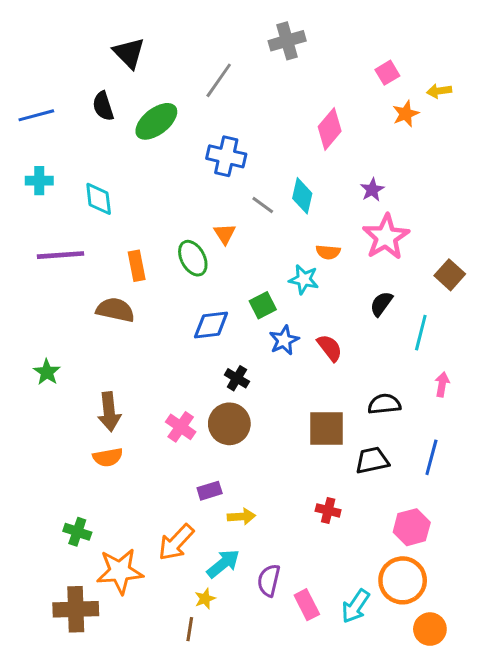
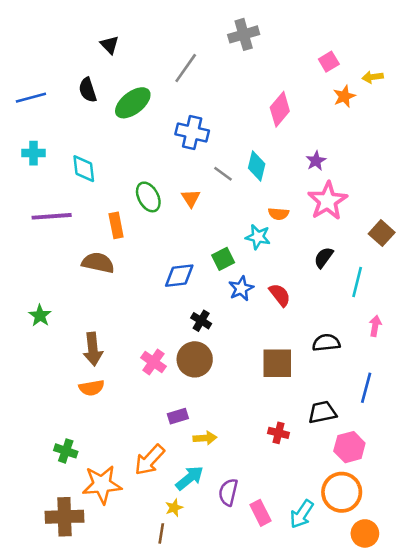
black triangle: (129, 53) -> (110, 45), size x0.7
green ellipse: (193, 258) -> (148, 197), moved
black trapezoid: (372, 460) -> (322, 412), moved

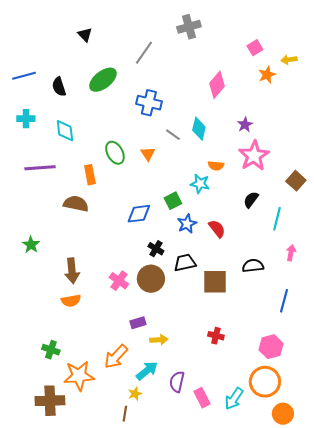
black semicircle: (88, 90) -> (59, 87), moved
black trapezoid: (322, 412) -> (185, 263), moved

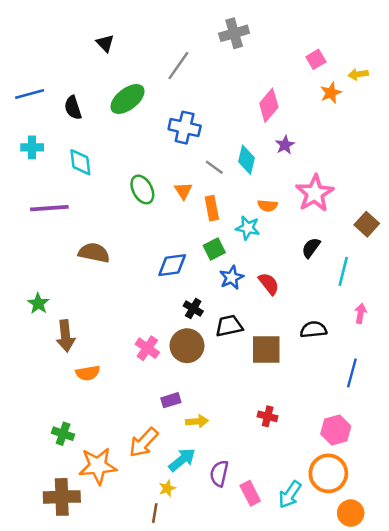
purple star: (245, 125) -> (285, 145), moved
orange rectangle: (90, 175) -> (212, 208), moved
brown arrow: (72, 271) -> (66, 336), moved

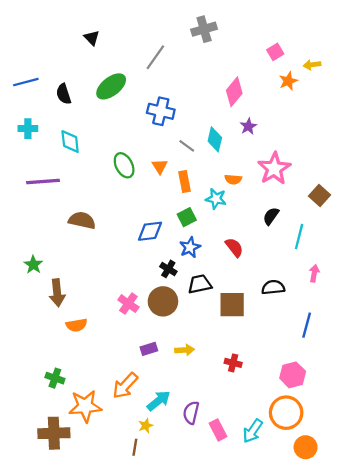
blue star: (232, 278) -> (190, 247), moved
yellow arrow: (197, 421) -> (185, 350), moved

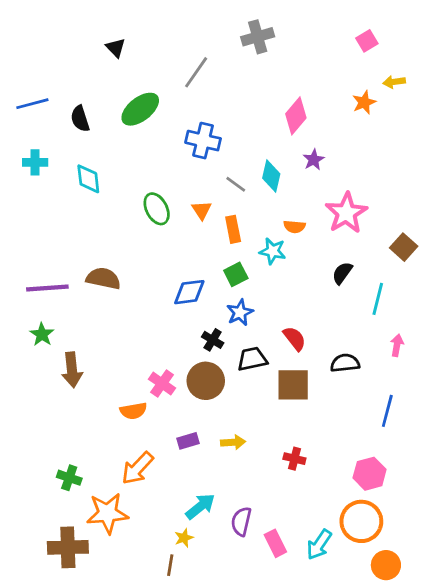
pink square: (275, 52) -> (367, 41), moved
purple line: (43, 181) -> (47, 288), moved
red semicircle: (234, 247) -> (294, 338), moved
orange semicircle: (77, 325) -> (133, 411), moved
orange arrow: (125, 386) -> (137, 468), moved

